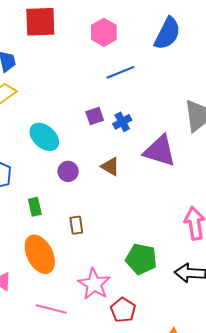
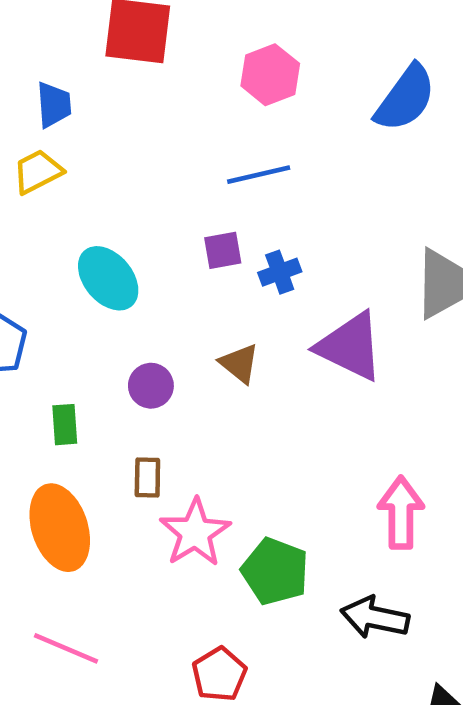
blue line: (120, 72) -> (259, 175), moved
purple circle: (68, 171) -> (151, 386), moved
pink star: (94, 284) -> (195, 533), moved

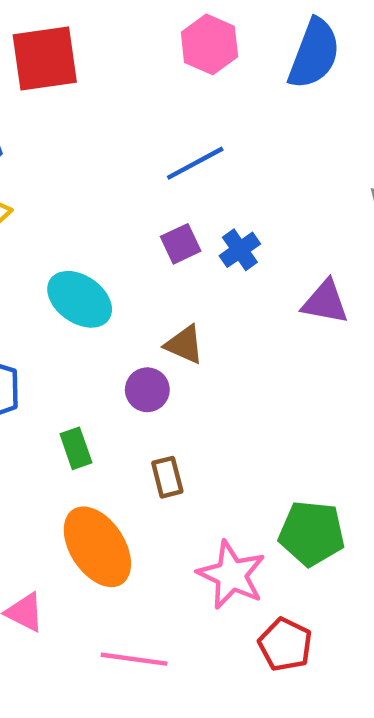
pink hexagon: (270, 75) -> (209, 44), moved
purple triangle: (350, 346) -> (325, 302), size x0.7
brown triangle: (239, 363) -> (184, 345), moved
pink star: (195, 533) -> (231, 575), moved

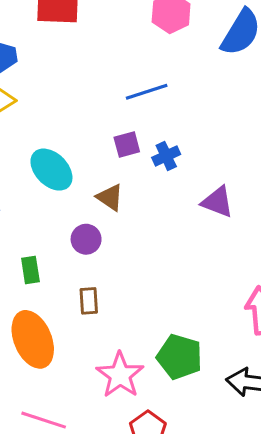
brown triangle: (184, 345) -> (110, 197), moved

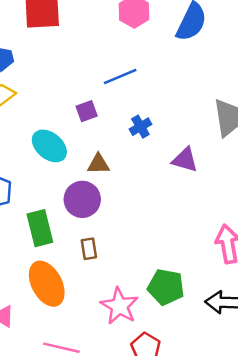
purple square: (127, 144) -> (87, 111), moved
brown triangle: (110, 197) -> (98, 164), turned -30
purple circle: (86, 239) -> (82, 199), size x1.5
green rectangle: (30, 270) -> (40, 228), size x1.6

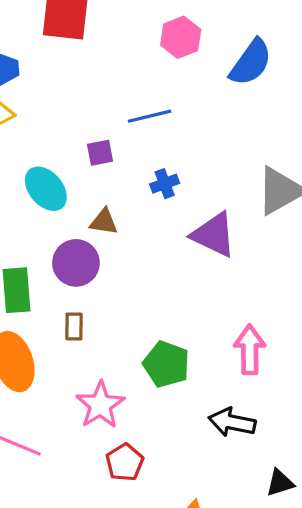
purple triangle: (185, 160) -> (214, 235), size x1.4
green pentagon: (166, 287) -> (166, 364), moved

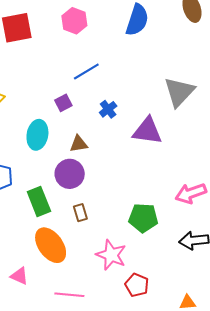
pink hexagon: (181, 37) -> (74, 21), moved
cyan ellipse: (46, 189) -> (37, 135), turned 68
pink arrow: (250, 350) -> (191, 193), turned -92

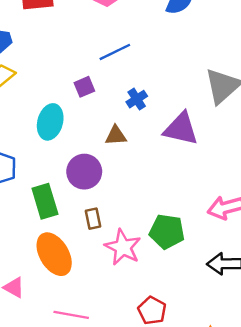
brown triangle: (79, 144) -> (116, 135), moved
pink star: (111, 255) -> (123, 247), moved

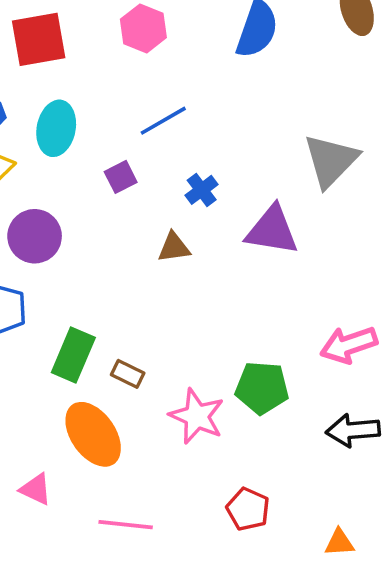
cyan ellipse: (50, 122) -> (56, 128), moved
purple circle: (84, 172) -> (35, 236), moved
green rectangle: (45, 201) -> (73, 355), turned 44
brown rectangle: (93, 219) -> (128, 374), moved, turned -48

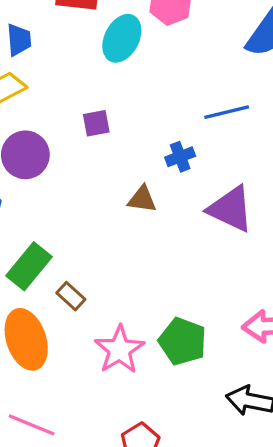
blue line: (163, 121) -> (227, 112), moved
cyan ellipse: (56, 128) -> (122, 38), moved
purple square: (121, 177) -> (96, 123), moved

